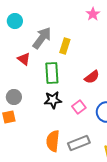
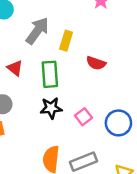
red triangle: (24, 59) -> (15, 68), moved
red semicircle: (92, 77) -> (96, 63), moved, turned 56

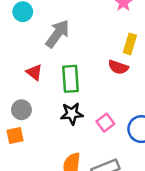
yellow rectangle: (66, 41) -> (130, 44), moved

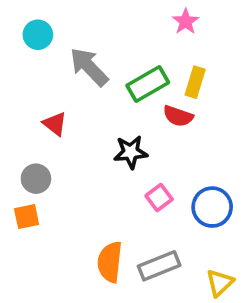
gray arrow: (58, 34) -> (89, 67), turned -80
green rectangle: (70, 79) -> (148, 84), moved, turned 64
black star: (72, 114) -> (131, 152), moved

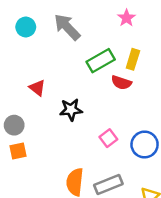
gray arrow: (89, 67) -> (67, 27), moved
black star: (131, 152) -> (71, 110), moved
gray circle: (36, 179) -> (14, 125), moved

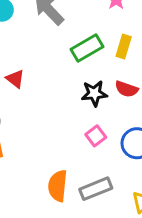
red semicircle: (121, 83) -> (127, 89), moved
black star: (71, 110) -> (94, 93), moved

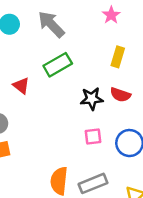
green rectangle: (87, 48) -> (58, 65), moved
pink square: (96, 136) -> (93, 136), turned 30

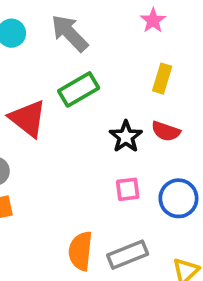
red triangle: (21, 86) -> (28, 118), size x1.6
black star: (92, 99) -> (126, 137), turned -30

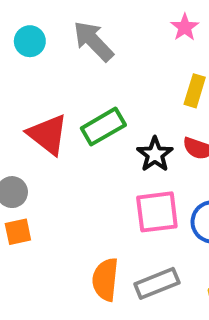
green rectangle: (79, 89) -> (103, 127), moved
pink square: (128, 189) -> (157, 212), size x1.6

